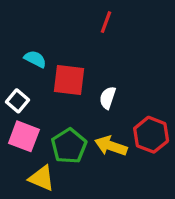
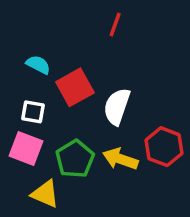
red square: (69, 80) -> (75, 87), turned -36
white semicircle: (108, 98) -> (117, 107), size x1.5
white square: (17, 101) -> (33, 112), moved, turned -30

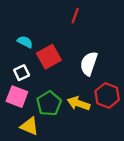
white semicircle: (117, 107) -> (89, 64), moved
white square: (33, 112) -> (22, 73), turned -35

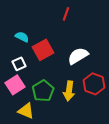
white semicircle: (89, 64) -> (78, 56), turned 40
pink square: (17, 97) -> (15, 85), turned 36
yellow arrow: (79, 103) -> (69, 91), turned -102

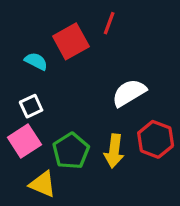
red square: (43, 50) -> (71, 41), moved

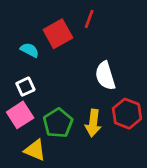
white semicircle: (129, 93) -> (105, 76), turned -76

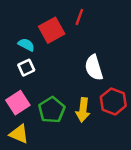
white square: (25, 87) -> (26, 68), moved
yellow triangle: (35, 150) -> (19, 134), moved

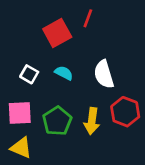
cyan semicircle: (26, 45) -> (64, 73), moved
white square: (26, 68) -> (29, 74), turned -35
pink square: (18, 103) -> (20, 113), turned 30

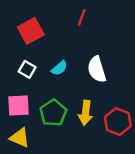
red square: (57, 33) -> (31, 31), moved
cyan semicircle: (64, 73) -> (59, 68), turned 112
red hexagon: (125, 112) -> (118, 122), moved

